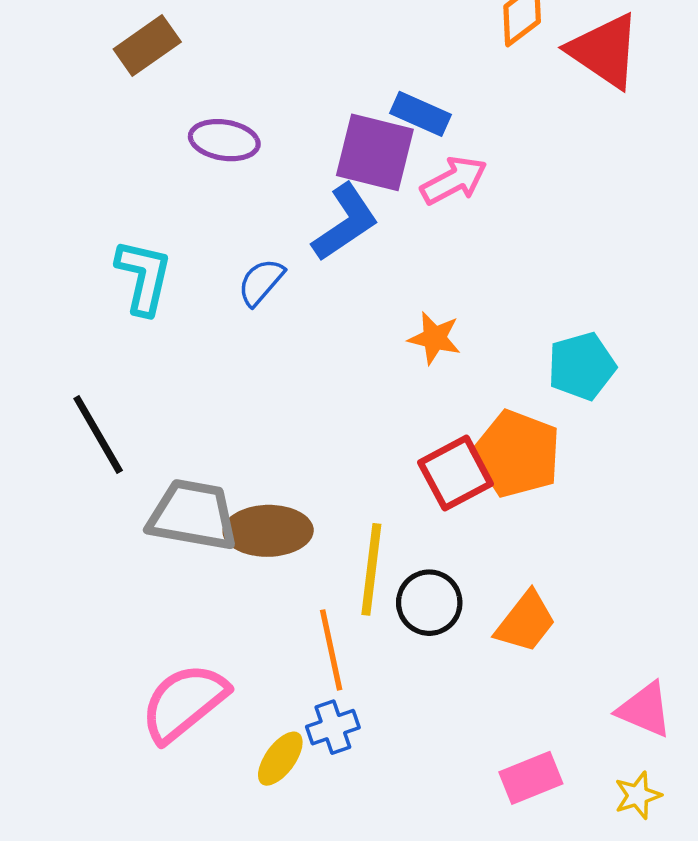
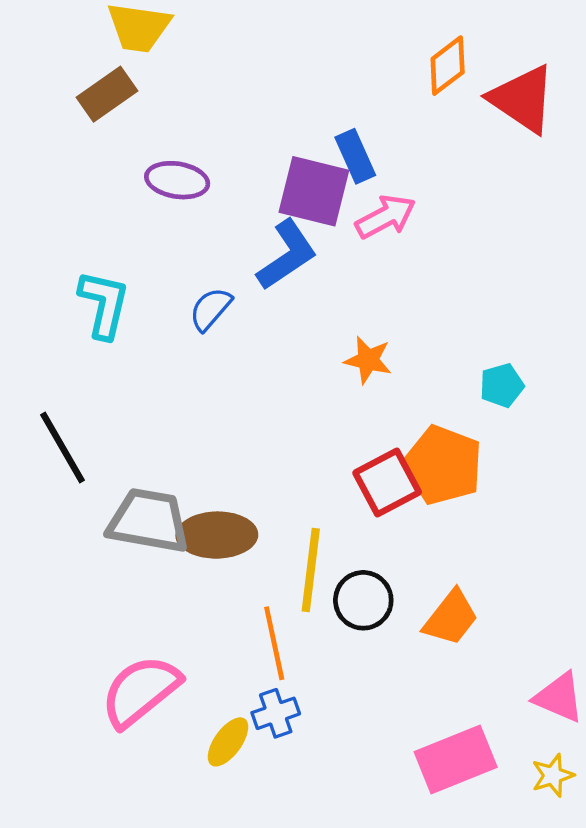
blue rectangle: (420, 114) -> (355, 156), turned 42
cyan pentagon: (582, 366) -> (502, 385), size x0.7
pink rectangle: (531, 778) -> (456, 759), size x1.4

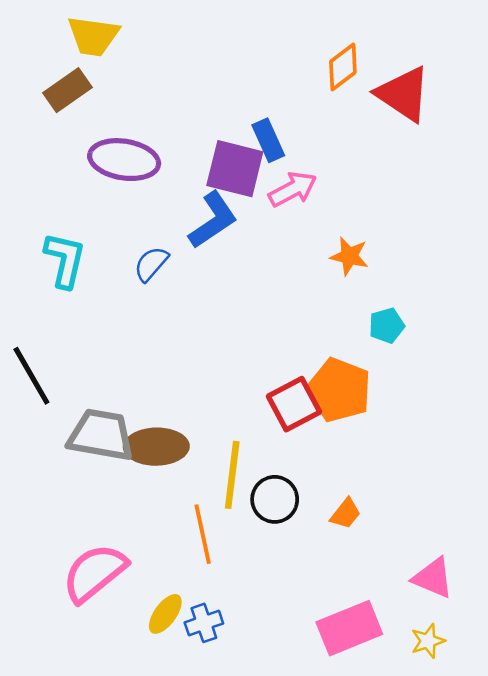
purple ellipse: (177, 180) -> (124, 160), size x1.4
orange star: (368, 360) -> (349, 256), moved
orange trapezoid: (451, 618) -> (345, 514), size x0.7
blue cross: (276, 713) -> (204, 623), moved

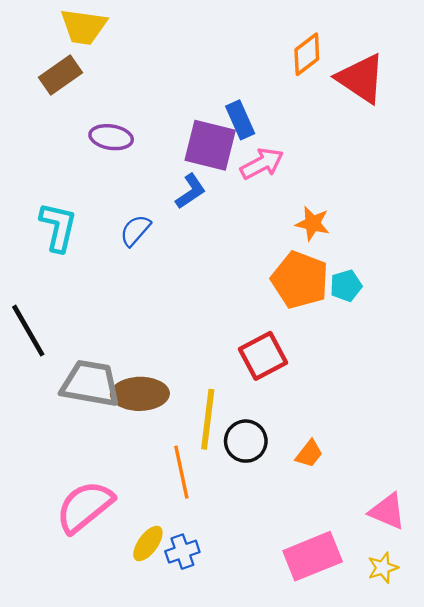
purple ellipse: (124, 160) -> (111, 137), size x0.7
blue L-shape: (213, 220) -> (191, 191), size x0.7
orange pentagon: (339, 390) -> (300, 280), moved

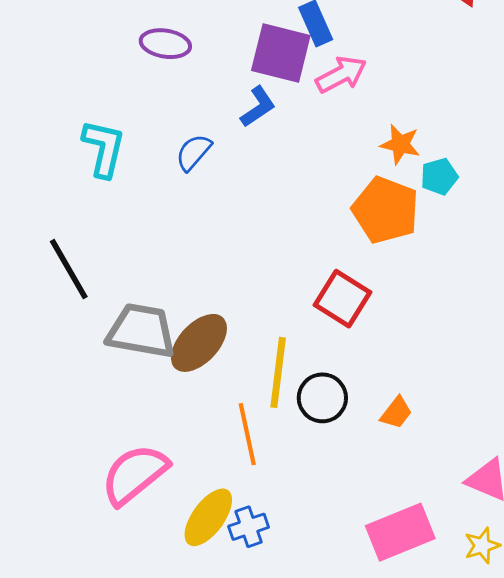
cyan pentagon: (346, 286) -> (439, 176), moved
red square: (263, 356) -> (343, 299), turned -30
brown ellipse: (140, 394) -> (199, 343), turned -46
yellow ellipse: (148, 544) -> (208, 517), size x1.4

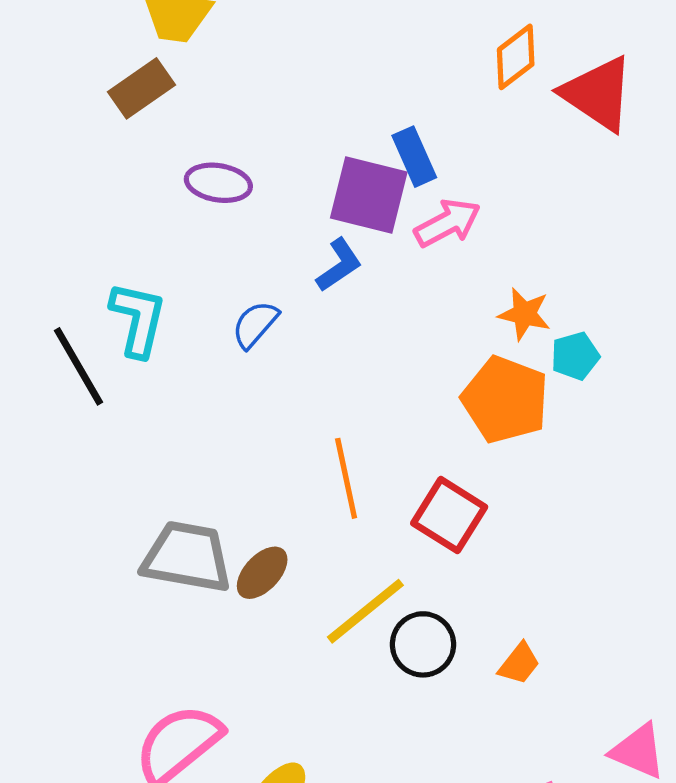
black line: (69, 269) -> (79, 366), moved
brown ellipse: (199, 343) -> (262, 573), size x0.7
yellow line: (278, 372) -> (365, 611), turned 44
orange line: (247, 434) -> (346, 478), moved

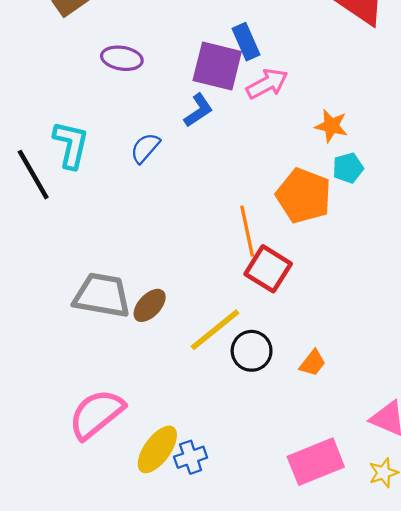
orange star: (524, 314) -> (331, 126), moved
orange line: (346, 478) -> (247, 231), moved

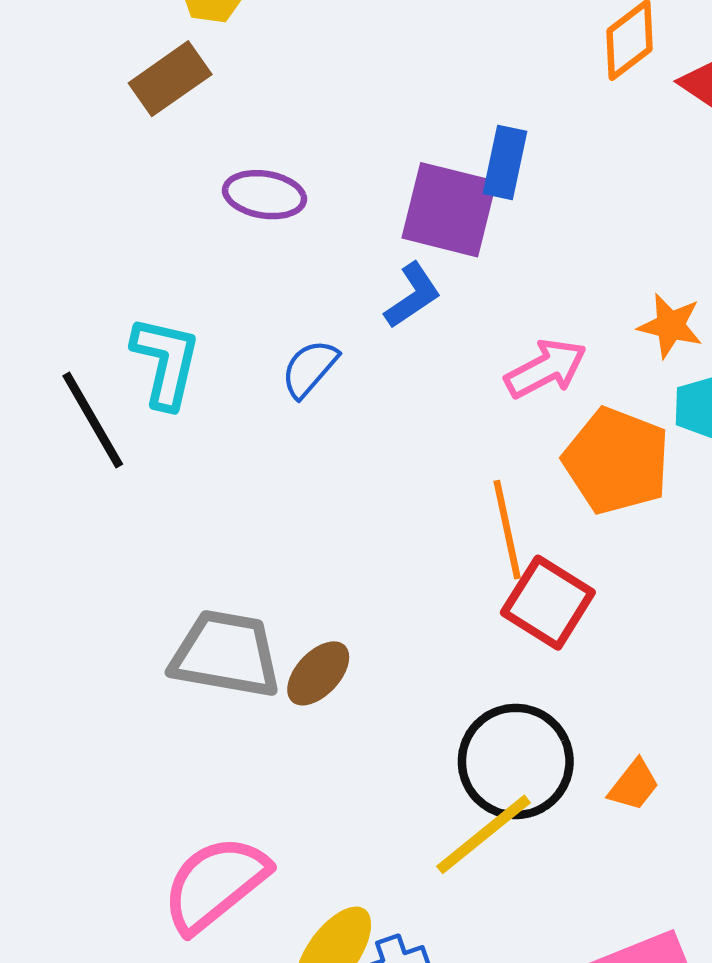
blue rectangle: (246, 42) -> (505, 162), turned 36
pink arrow: (267, 84) -> (546, 369), moved
yellow line: (215, 330) -> (483, 834), moved
black circle: (252, 351) -> (516, 761), size x1.4

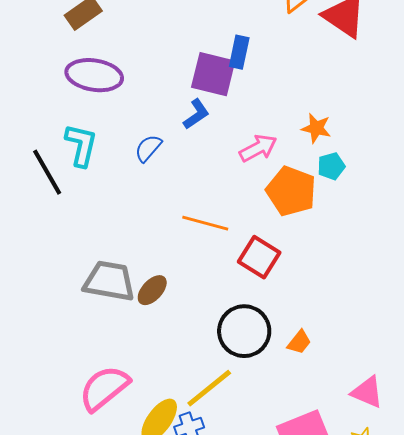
purple ellipse: (264, 195) -> (94, 75), moved, size x1.5
orange line: (507, 530) -> (205, 223), moved, turned -63
yellow line: (483, 834) -> (209, 388), moved

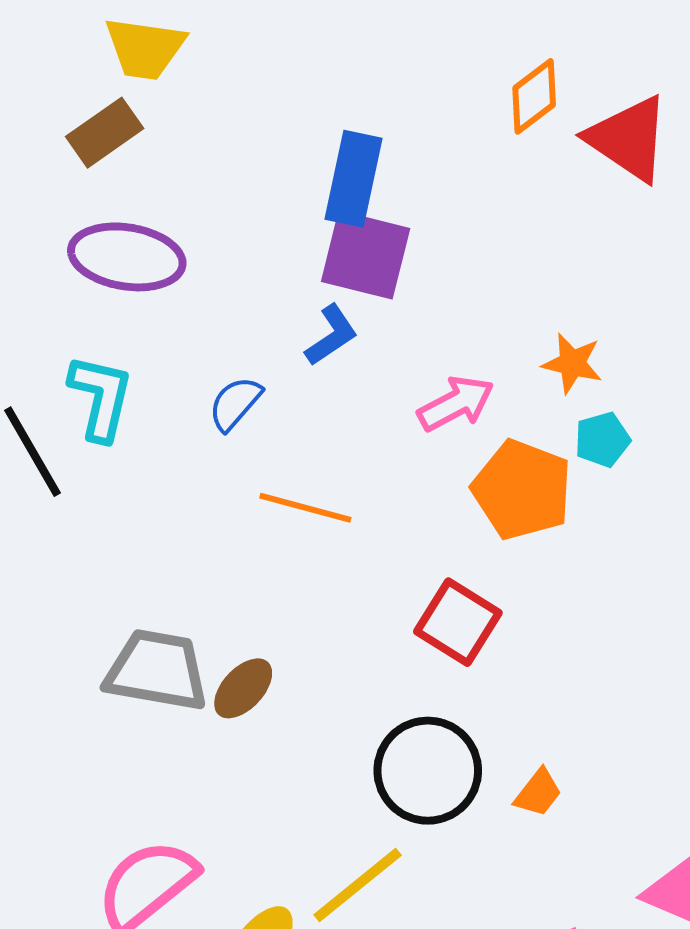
blue rectangle: (239, 52) -> (354, 179), moved, size x1.4
orange line: (205, 223) -> (305, 508), moved

